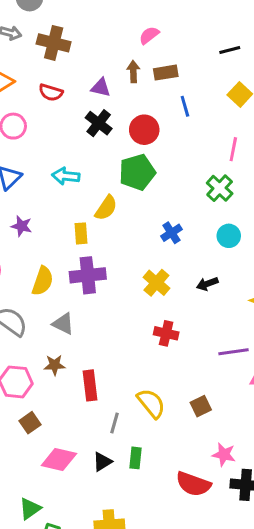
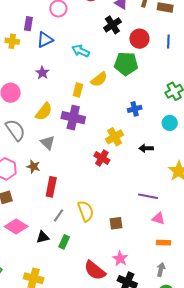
blue line: (185, 106) -> (168, 42), moved
red cross: (166, 333) -> (102, 158), moved

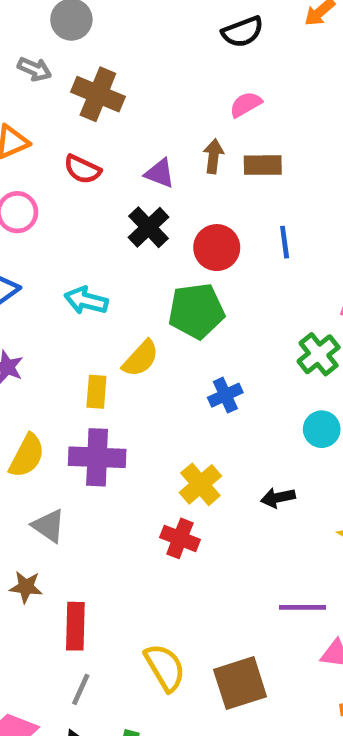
blue cross: (135, 109) -> (225, 395), moved
gray line: (59, 216) -> (81, 689), moved
brown square: (116, 223) -> (240, 683), size x1.6

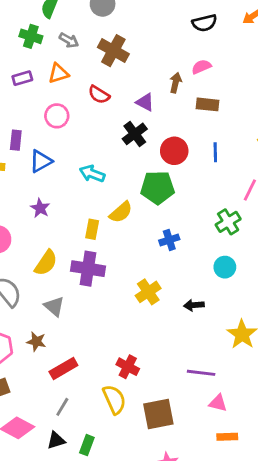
gray arrow: (34, 69) -> (69, 40), moved
brown arrow: (213, 156) -> (176, 83), moved
red cross: (180, 538) -> (128, 367), moved
red rectangle: (75, 626) -> (63, 369), turned 52

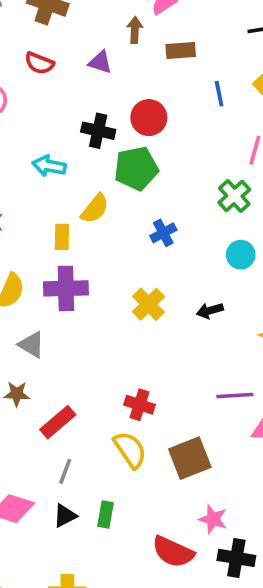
black cross: (135, 134) -> (98, 131), moved, turned -30
blue line: (215, 152) -> (219, 94), moved

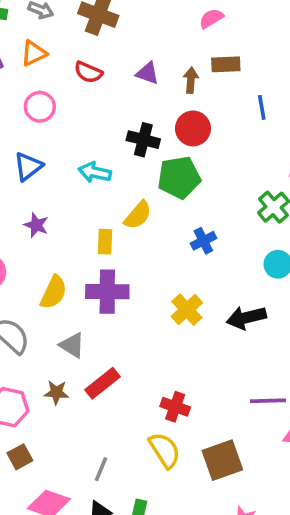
brown arrow: (135, 30) -> (191, 80), moved
black arrow: (210, 311) -> (246, 318), size x1.5
red rectangle: (58, 422) -> (102, 383), moved

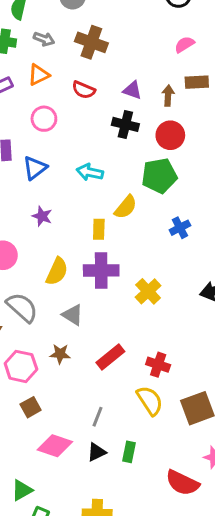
black cross: (143, 140) -> (125, 124), moved
yellow cross: (187, 310) -> (148, 291), moved
red rectangle: (102, 383) -> (110, 357), moved

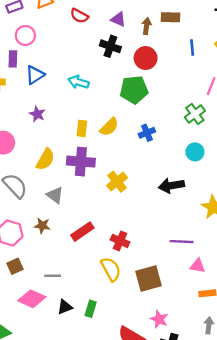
pink circle: (44, 119) -> (25, 35), moved
yellow semicircle: (126, 207) -> (109, 127), moved
gray line: (98, 417) -> (53, 276), moved, turned 63

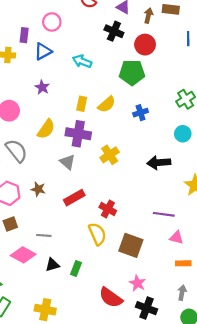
pink circle: (25, 35) -> (52, 22), moved
gray triangle: (55, 195) -> (67, 162), moved
brown square: (149, 279) -> (131, 245), turned 30

